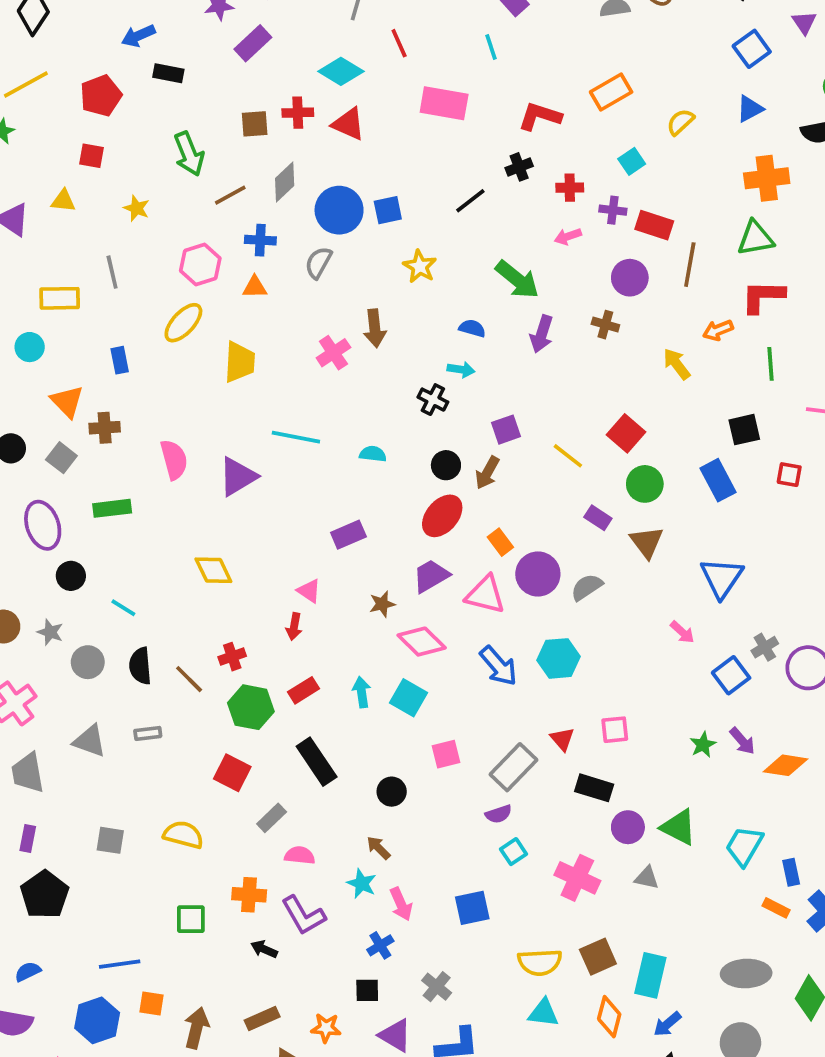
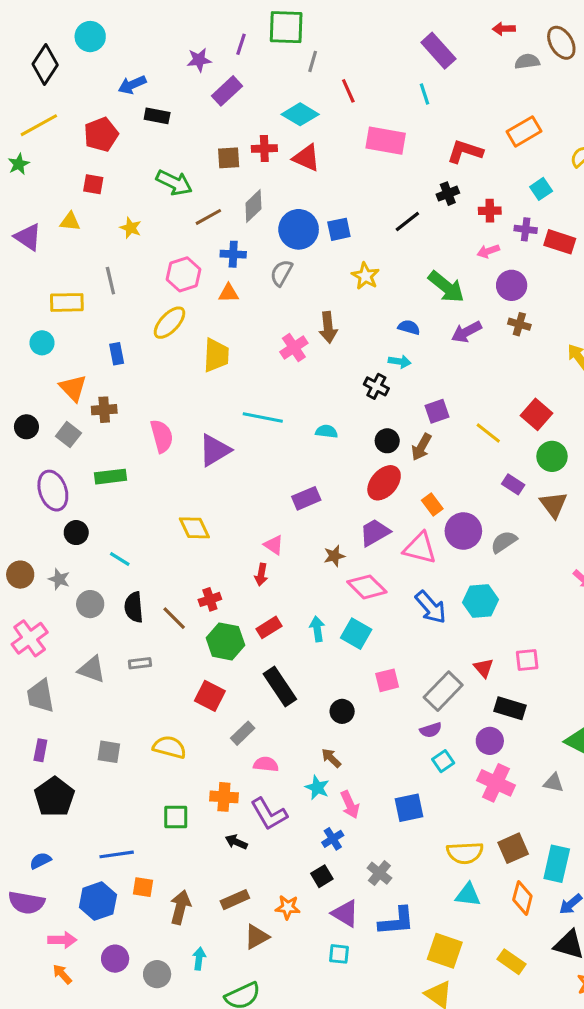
green arrow: (189, 154) -> (174, 183), turned -42
purple circle: (630, 278) -> (512, 285), moved
purple arrow: (542, 334) -> (466, 332), turned 44
purple circle: (628, 827) -> (490, 741), moved
black square: (367, 990) -> (322, 876), turned -30

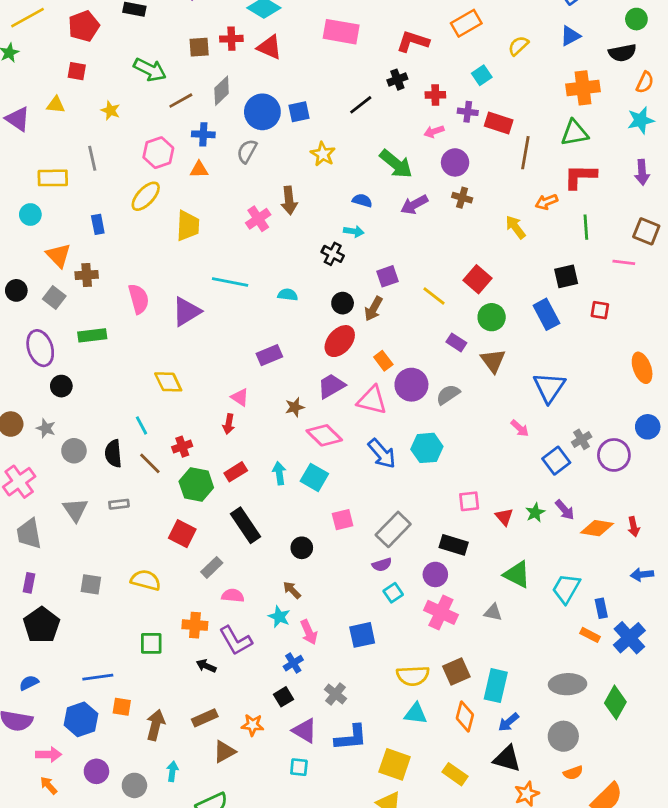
cyan line: (120, 559) -> (141, 425), moved, turned 30
red triangle: (484, 668) -> (504, 517), moved
gray triangle: (92, 669) -> (75, 510), turned 36

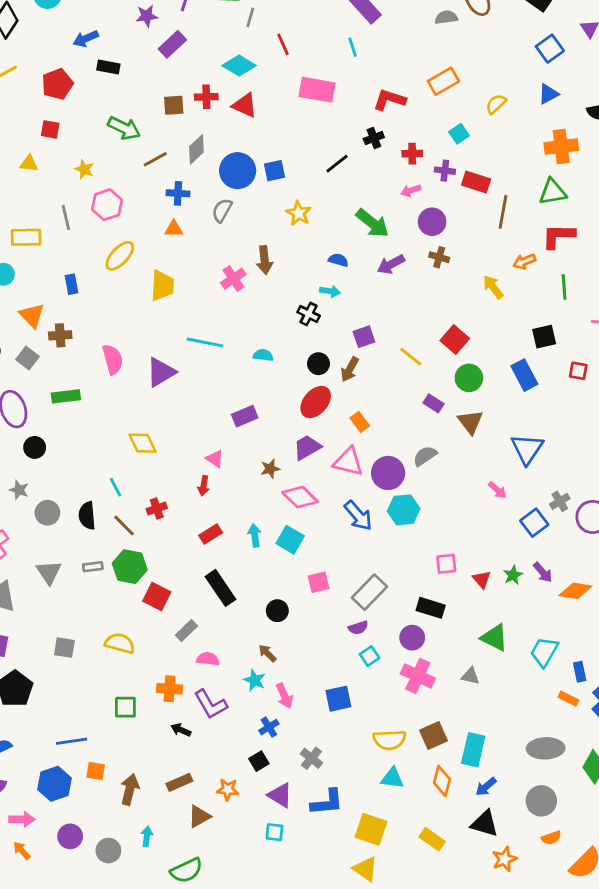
pink hexagon: (158, 153) -> (107, 205), moved
purple circle: (411, 385) -> (388, 473), moved
green hexagon: (196, 484) -> (130, 567), moved

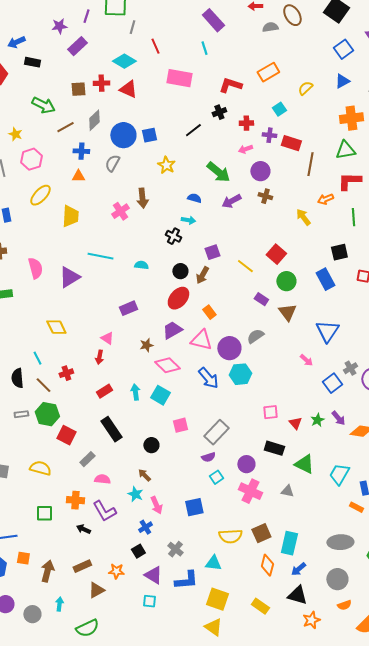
black rectangle: (431, 608) -> (274, 448), moved
cyan triangle: (392, 778) -> (213, 563), moved

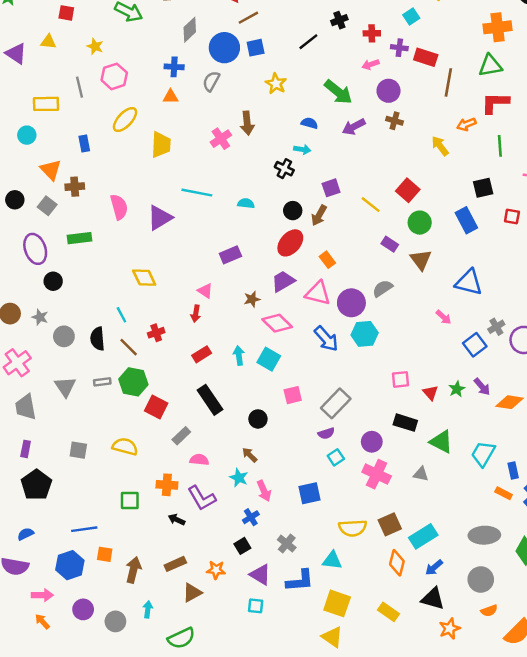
brown line: (65, 127) -> (248, 18), moved
blue triangle: (327, 331) -> (469, 282), turned -50
cyan rectangle: (289, 543) -> (423, 536), turned 45

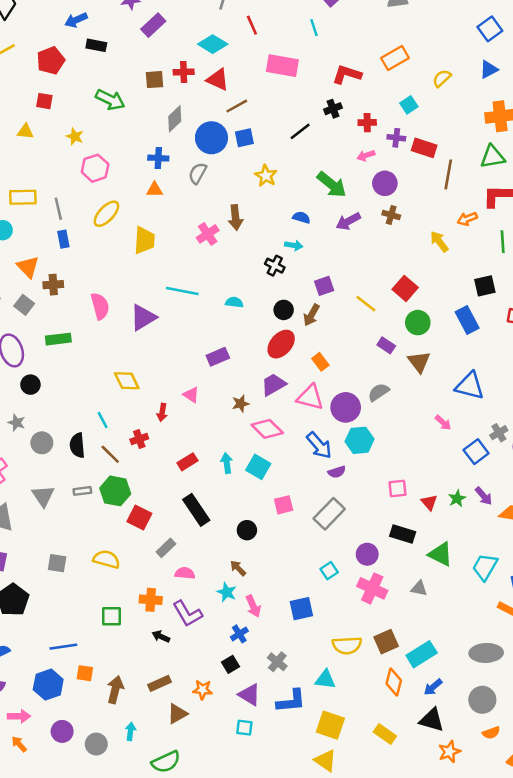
gray line: (79, 87) -> (58, 209), moved
red arrow: (196, 314) -> (162, 412), moved
purple semicircle: (326, 433) -> (337, 472), moved

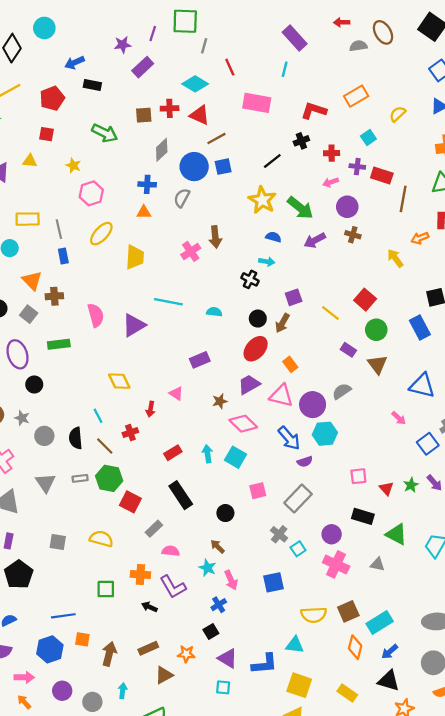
cyan line: (314, 28) -> (285, 69), turned 32
yellow star: (266, 176) -> (262, 200), moved, size x1.4
gray cross: (277, 662) -> (279, 534), moved

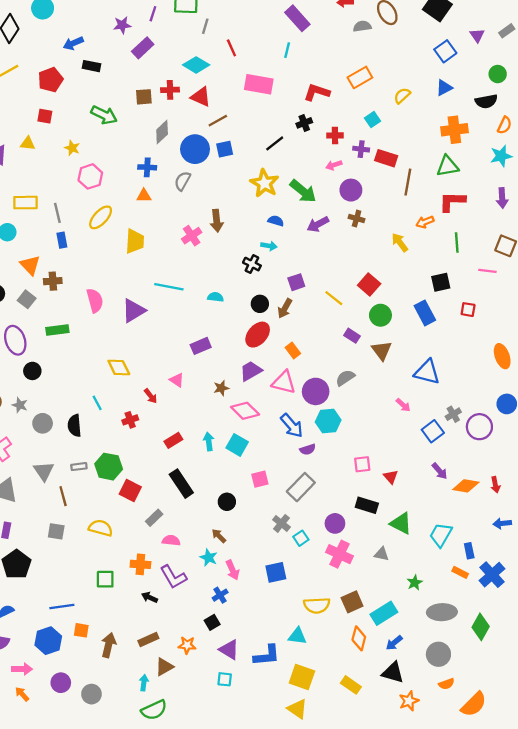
red arrow: (151, 409) -> (151, 396), turned -48
brown line: (105, 446) -> (63, 496), moved, turned 30
green star: (411, 485) -> (415, 583), moved
cyan arrow: (123, 691) -> (144, 683), moved

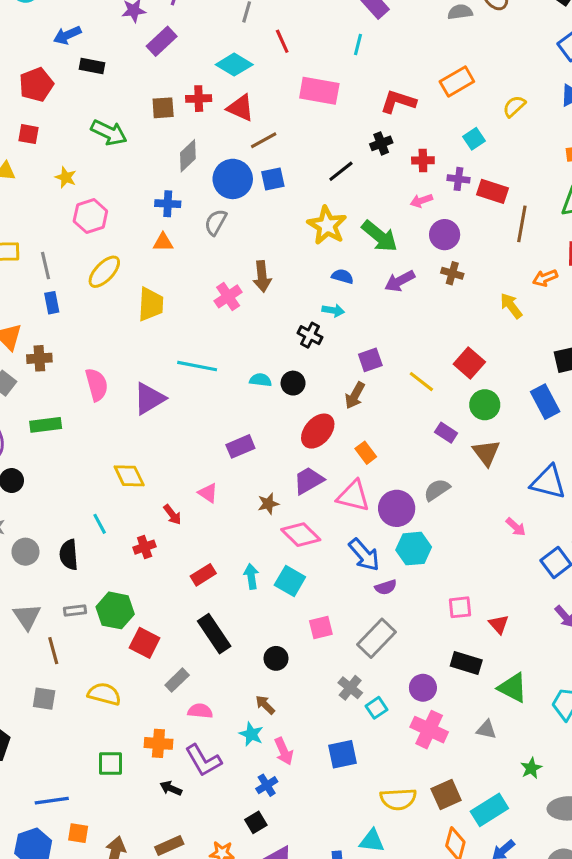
black circle: (260, 304) -> (293, 383), moved

